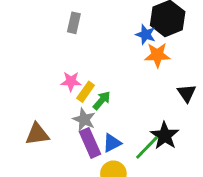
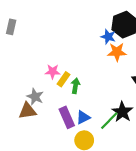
gray rectangle: (74, 23) -> (11, 27), moved
green arrow: (102, 100) -> (75, 86), turned -32
gray star: (84, 119) -> (35, 97), moved

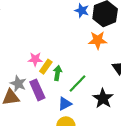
blue star: (108, 37) -> (82, 11), moved
purple rectangle: (67, 117) -> (37, 90), moved
green line: (109, 121) -> (78, 84), moved

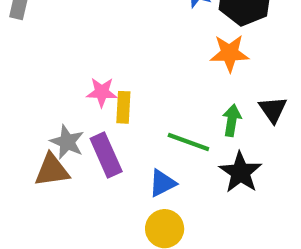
yellow rectangle: (46, 67) -> (123, 107), turned -32
green arrow: (57, 73) -> (232, 120), moved
green line: (78, 84) -> (188, 142), turned 66

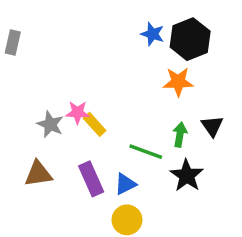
yellow rectangle: (123, 107) -> (95, 124), turned -45
gray star: (67, 142) -> (50, 124), moved
purple rectangle: (106, 155) -> (91, 179), moved

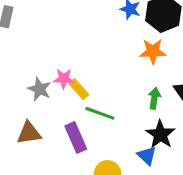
green line: (146, 152) -> (100, 113), moved
blue triangle: (125, 184) -> (147, 156), moved, turned -50

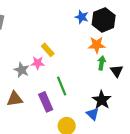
yellow rectangle: (79, 89) -> (48, 50), moved
green arrow: (154, 98) -> (102, 63), moved
green line: (100, 113) -> (62, 86), turned 48

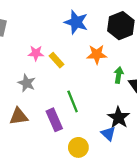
blue star: (82, 17) -> (76, 22), moved, size x1.5
orange star: (97, 45) -> (97, 54), moved
pink star: (38, 63) -> (36, 53), moved

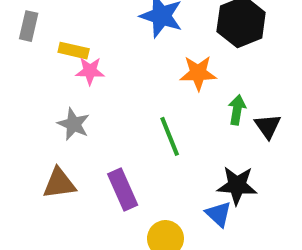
yellow rectangle: (57, 60) -> (74, 51), moved, turned -35
green line: (73, 101) -> (170, 136), moved
black star: (119, 118) -> (237, 185), turned -30

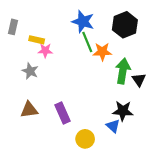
green arrow: (237, 110) -> (123, 71), size x1.6
gray star: (74, 124) -> (30, 71), moved
green line: (170, 136) -> (87, 42), moved

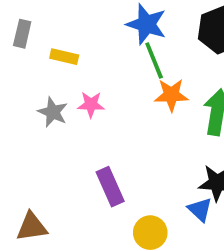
pink star: (45, 51) -> (91, 104), moved
orange star: (102, 52) -> (171, 95), moved
brown triangle: (29, 110) -> (32, 227), moved

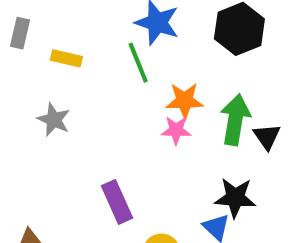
green line: (154, 60) -> (138, 63), moved
pink star: (91, 104) -> (176, 130), moved

